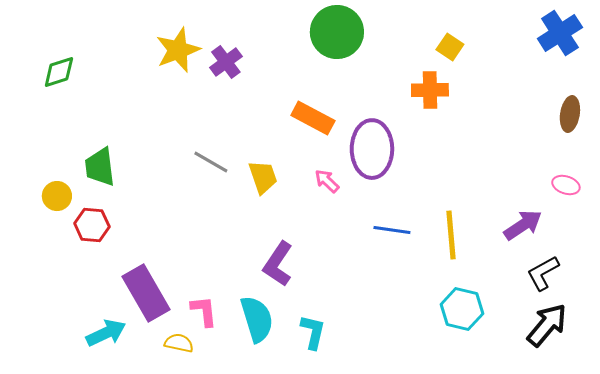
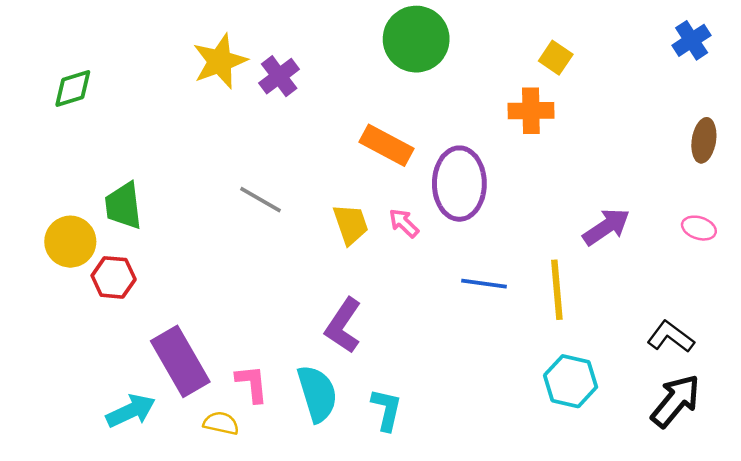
blue cross: (560, 33) -> (692, 40), size x0.7
yellow trapezoid: (263, 177) -> (351, 224), moved
yellow circle: (57, 196) -> (70, 242), size x1.4
purple arrow: (523, 225) -> (606, 227), moved
black L-shape: (543, 273) -> (671, 337), turned 66

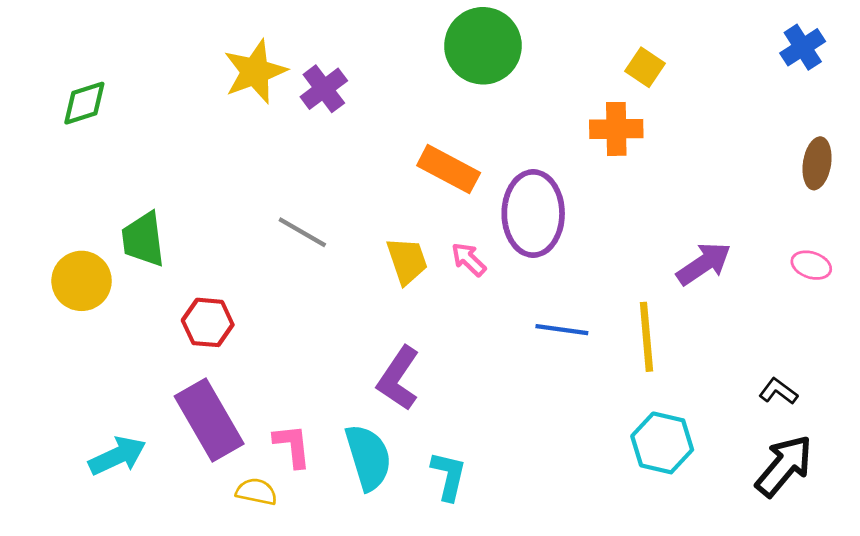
red hexagon: (114, 277) -> (208, 322), moved
black L-shape: (671, 337) -> (778, 391), size x0.7
cyan arrow: (131, 411) -> (117, 456), moved

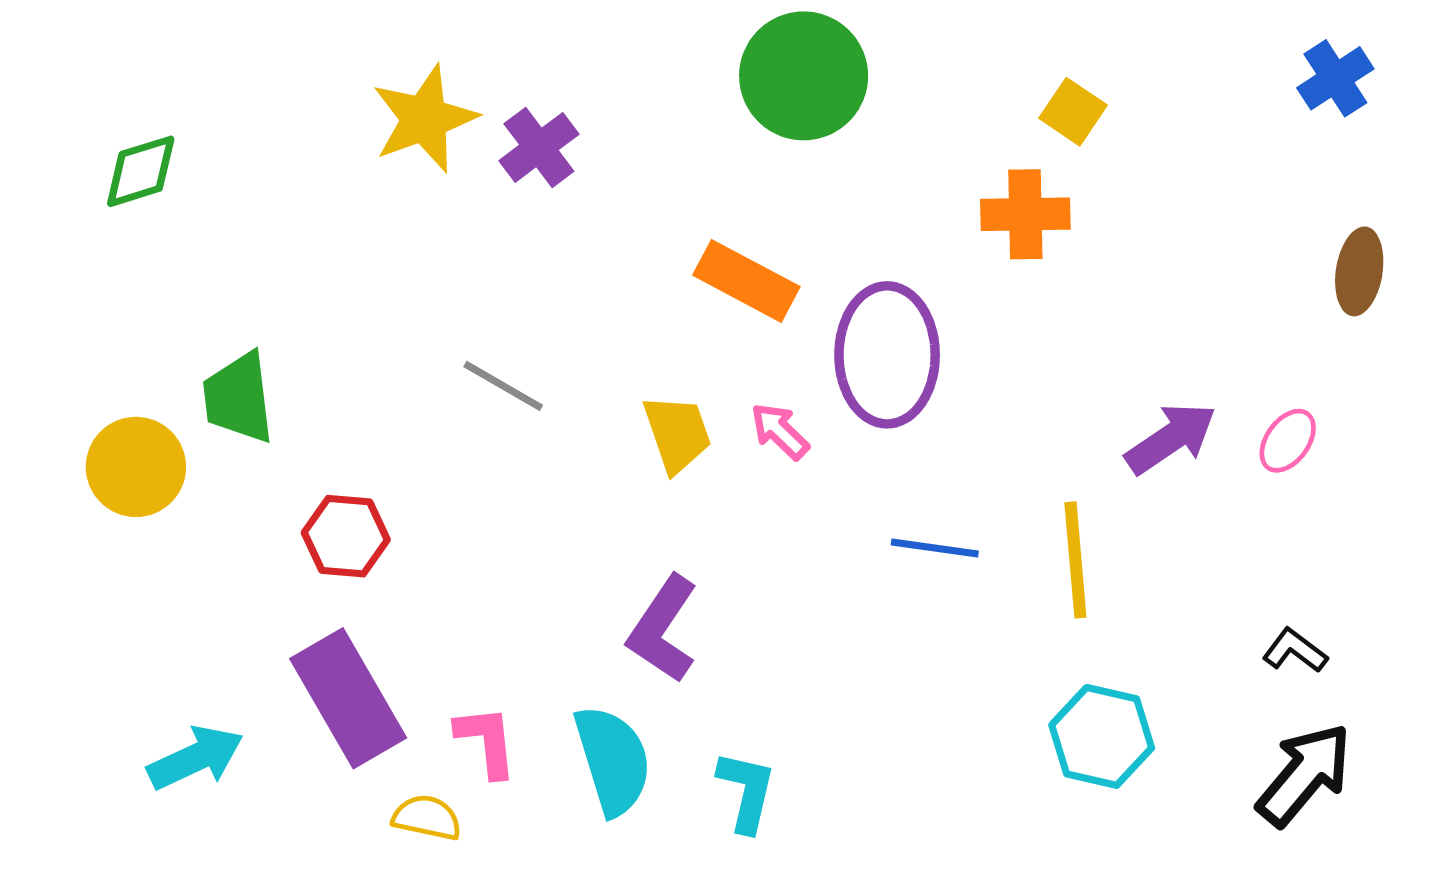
pink ellipse: (811, 265) -> (1288, 441), moved, turned -72

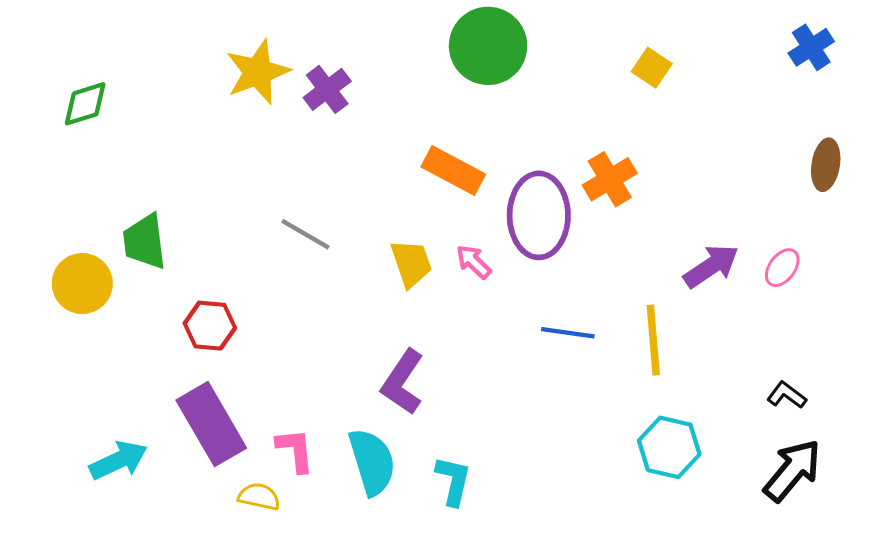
orange cross: (1025, 214) -> (610, 179), moved, turned -30

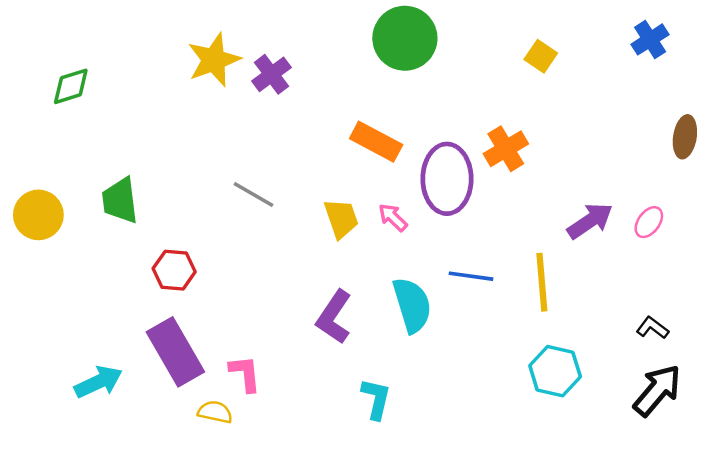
blue cross: (811, 47) -> (650, 39), moved
yellow circle: (82, 284) -> (38, 215), moved
cyan semicircle: (372, 462) -> (412, 305), moved

